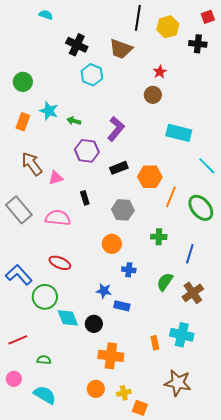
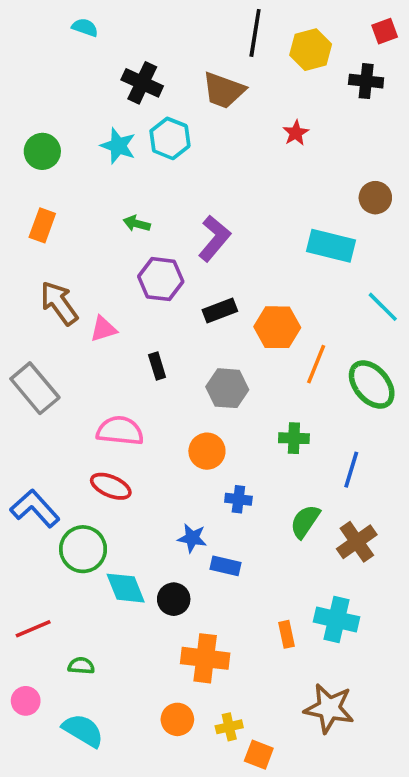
brown circle: (153, 95) -> (375, 198), moved
cyan star: (49, 111) -> (118, 146), moved
pink semicircle: (58, 218) -> (120, 431), moved

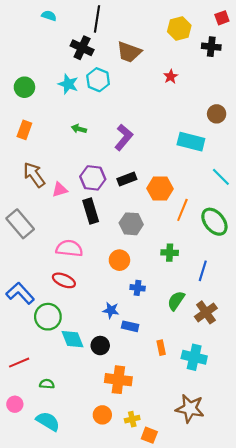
black line: (255, 33) -> (97, 19), moved
purple hexagon: (161, 279) -> (93, 178), moved
black rectangle: (157, 366) -> (91, 211), size x1.6
orange rectangle: (287, 634) -> (161, 348), moved

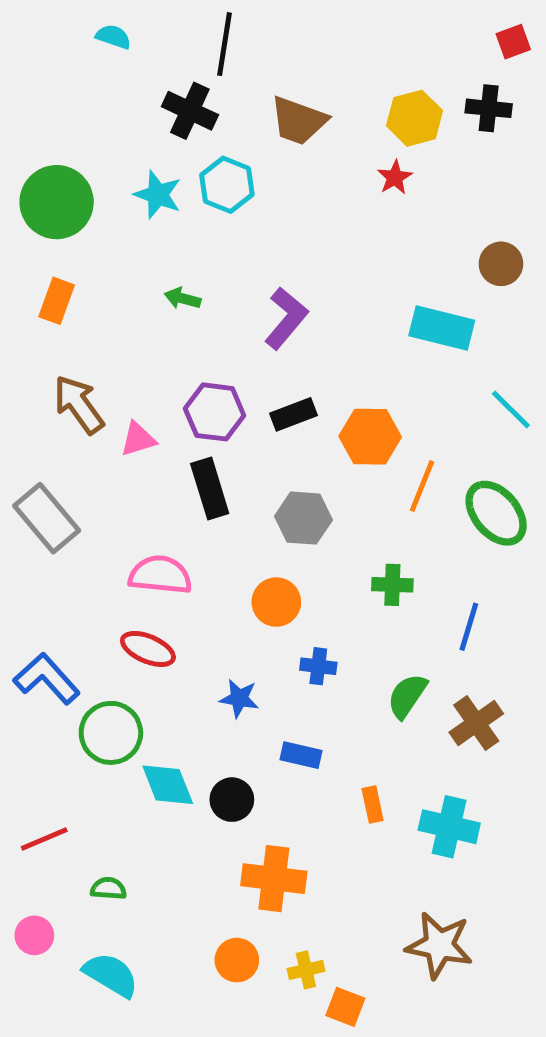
yellow hexagon: (179, 28) -> (415, 118), moved
green circle: (24, 87) -> (57, 202), size x1.5
blue star: (111, 310) -> (239, 698), moved

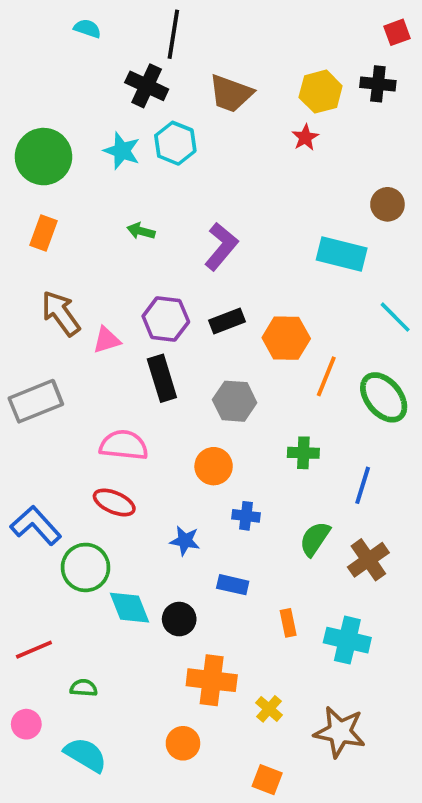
gray rectangle: (47, 518) -> (36, 401), turned -72
yellow cross: (306, 970) -> (269, 709), moved, turned -36

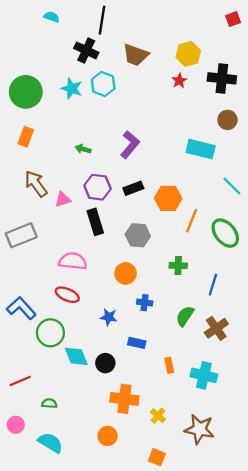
black cross: (378, 84) -> (222, 78), moved, size x1.4
green arrow: (141, 231) -> (83, 149), moved

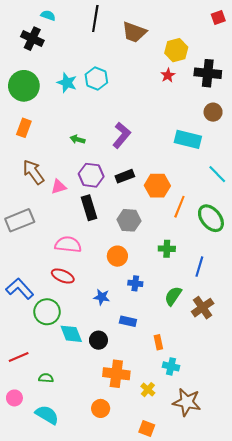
black cross: (86, 50) -> (32, 39), moved
brown trapezoid: (136, 55) -> (134, 32), moved
cyan cross: (204, 375) -> (171, 366), moved, size x0.7

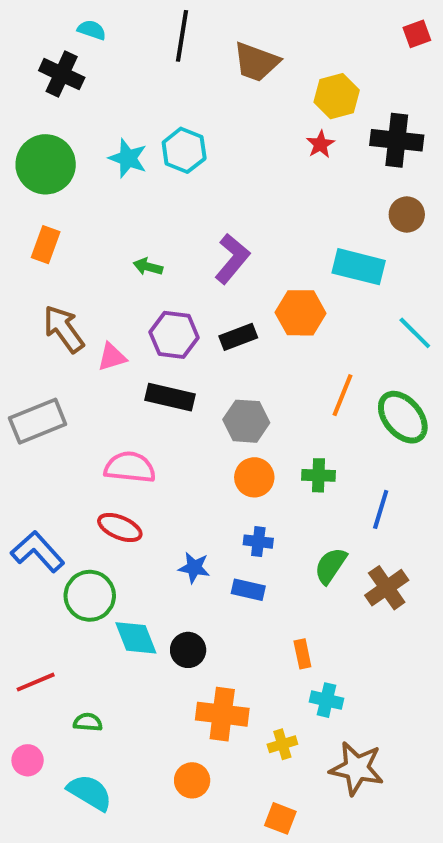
orange hexagon: (157, 186) -> (300, 313), moved
black rectangle: (89, 208) -> (170, 397), turned -60
orange circle: (117, 256) -> (254, 477), moved
blue rectangle: (128, 321) -> (248, 590), moved
yellow cross: (148, 390) -> (282, 744), turned 32

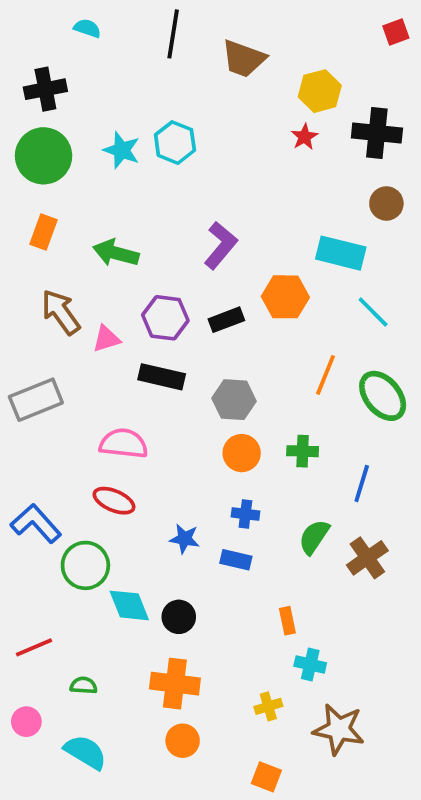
black cross: (62, 74) -> (45, 89), moved, turned -36
green arrow: (148, 267) -> (116, 253), moved, size x1.6
cyan line: (415, 333) -> (373, 312), moved
orange cross: (222, 714) -> (175, 684), moved

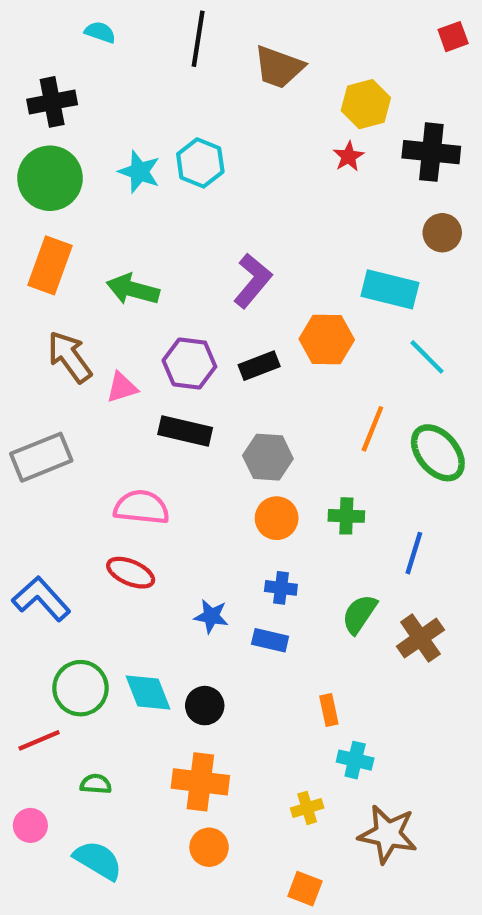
orange rectangle: (44, 232) -> (50, 265), size x1.4
green circle: (85, 565) -> (80, 688), moved

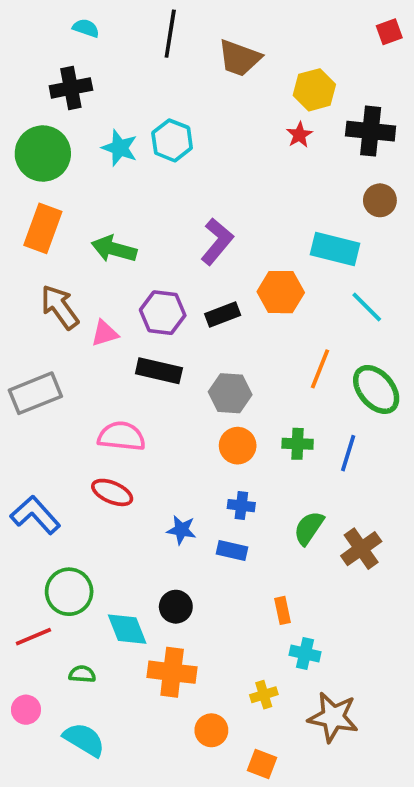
black cross: (52, 102) -> (71, 88), moved
blue line: (414, 553) -> (348, 453), moved
cyan diamond: (148, 692) -> (127, 629), moved
orange circle: (209, 847) -> (211, 730), moved

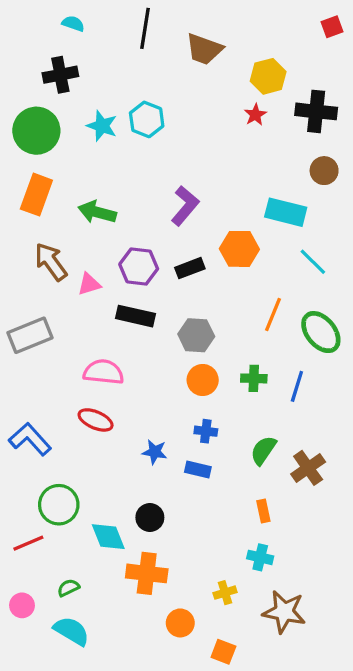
orange rectangle: (283, 610) -> (263, 511), moved
green semicircle: (82, 674) -> (68, 588), moved, turned -30

